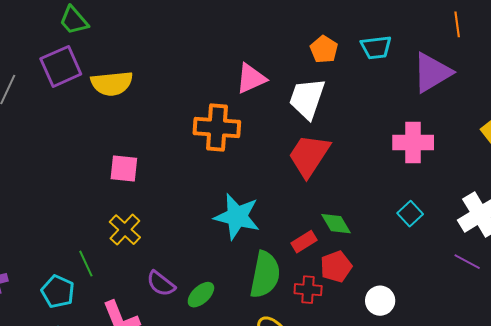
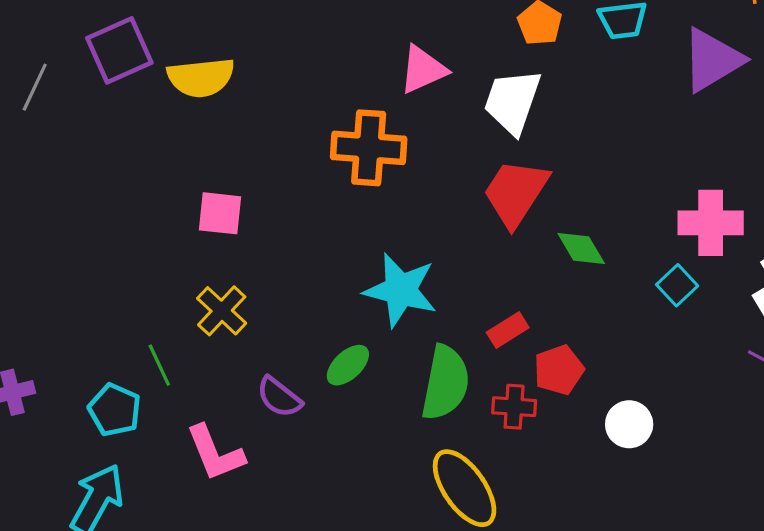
pink cross: (413, 143) -> (711, 223), moved
green diamond: (336, 224) -> (581, 248), moved
green ellipse: (201, 295) -> (348, 365), moved

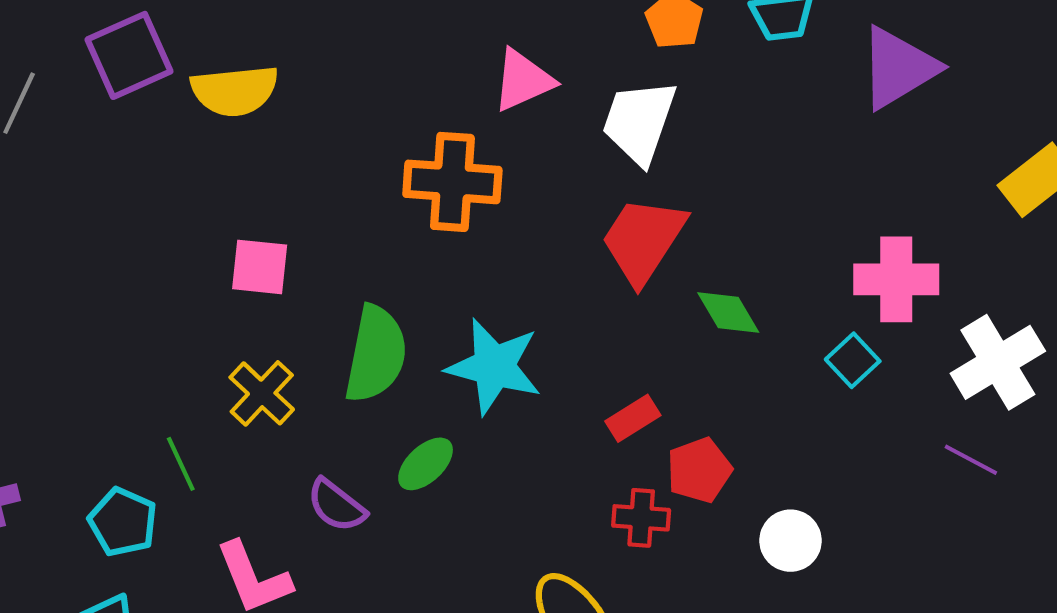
green semicircle: (445, 383) -> (376, 354), moved

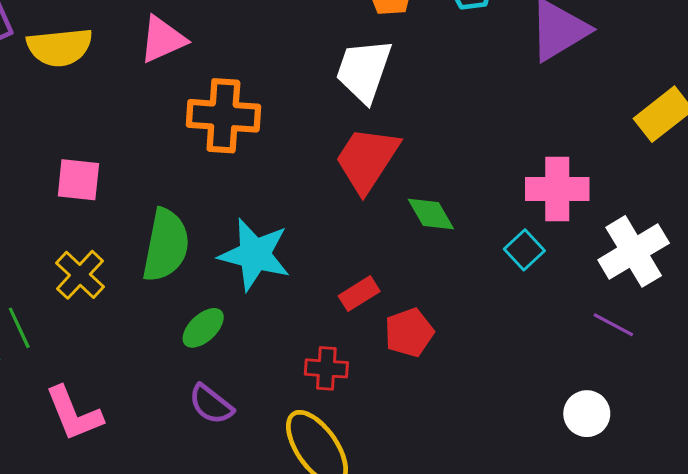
pink triangle: (523, 80) -> (163, 39), moved
purple semicircle: (336, 505) -> (211, 404), moved
red cross: (641, 518) -> (326, 368), moved
white circle: (790, 541) -> (587, 414), moved

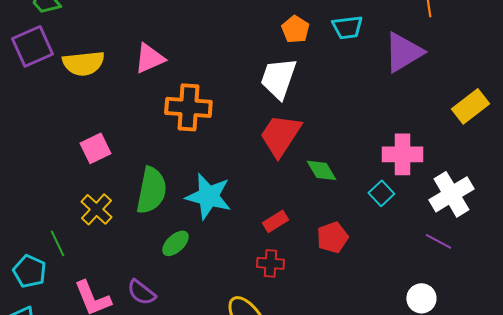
pink square: (78, 180) -> (95, 148), turned -32
red pentagon: (409, 333) -> (332, 237), moved
red cross: (326, 368) -> (270, 263), moved
purple semicircle: (211, 404) -> (141, 292), moved

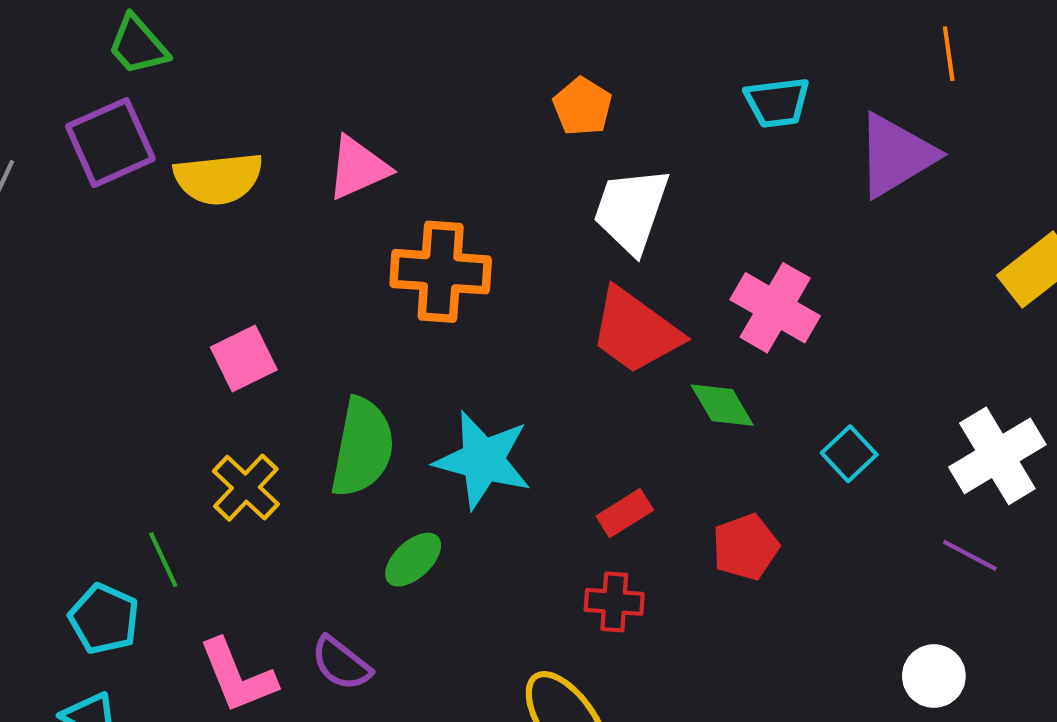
orange pentagon: (295, 29) -> (582, 107), moved
red trapezoid: (280, 135) -> (635, 331), turned -87
pink cross: (402, 154) -> (775, 308), moved, turned 30

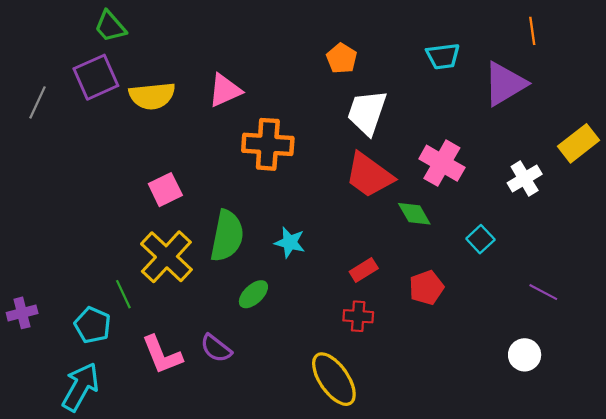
white cross: (997, 456) -> (525, 179), moved, size x0.7
cyan star: (483, 460) -> (290, 242), size x0.6
yellow cross: (246, 488) -> (166, 257), size x1.5

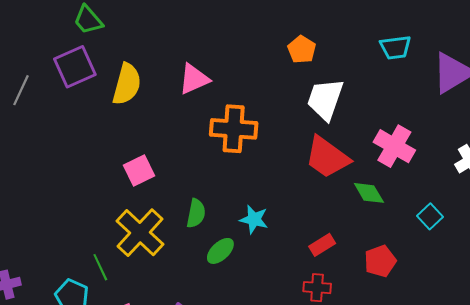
yellow semicircle: (152, 96) -> (127, 84), turned -69
green semicircle: (227, 236) -> (196, 213), size x0.6
green ellipse: (253, 294) -> (220, 251), moved

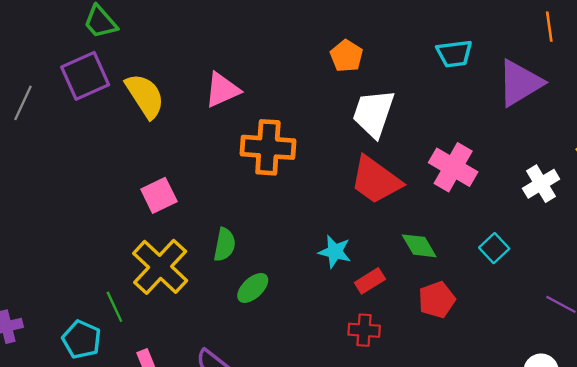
yellow semicircle: (127, 84) -> (145, 96), turned -48
green diamond: (369, 193) -> (419, 246), moved
cyan star: (254, 219) -> (335, 252), moved

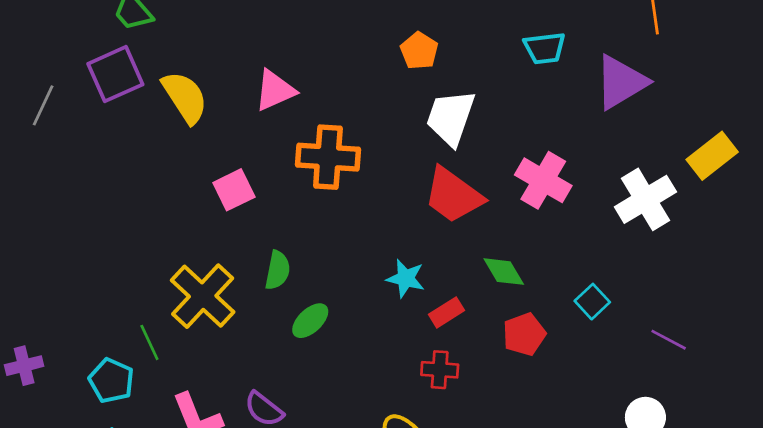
white cross: (541, 184) -> (645, 199), size x1.4
pink square: (159, 195) -> (234, 190), moved
cyan square: (494, 248) -> (592, 302), moved

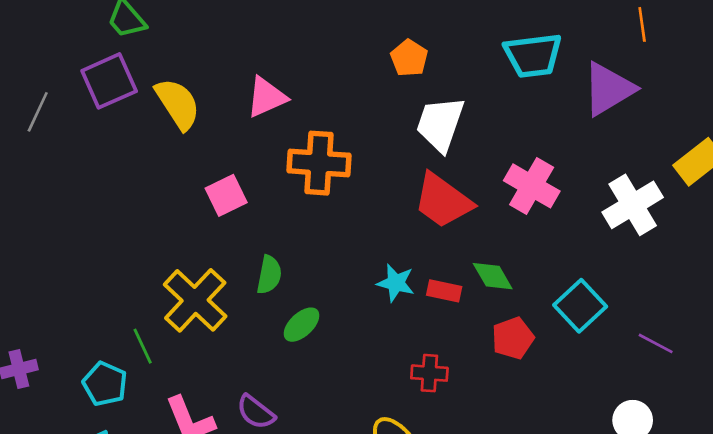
cyan trapezoid: (545, 48) -> (533, 55), size x1.4
cyan square: (592, 302) -> (580, 306), size x1.5
red rectangle: (446, 312) -> (444, 291), moved, turned 44

